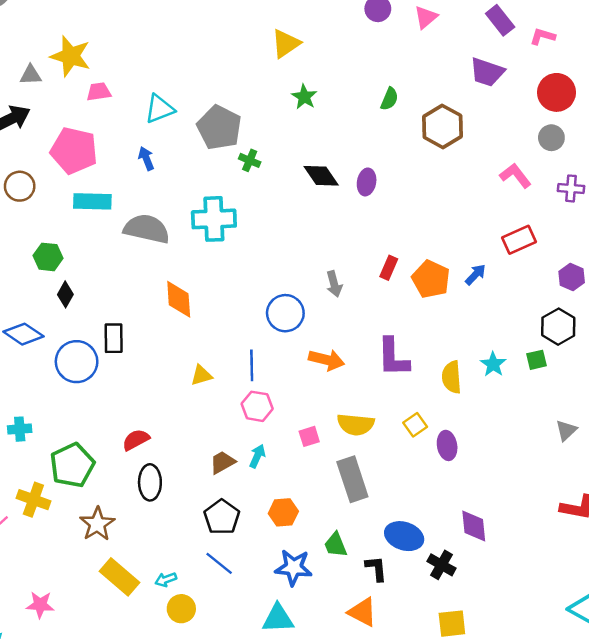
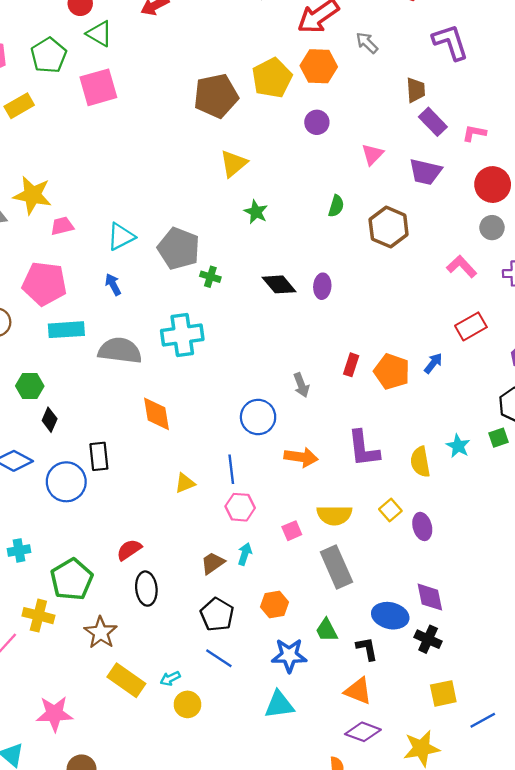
pink triangle: (426, 17) -> (372, 154), moved
purple diamond: (474, 526) -> (430, 597), moved
pink star: (40, 605) -> (54, 714), size x1.4

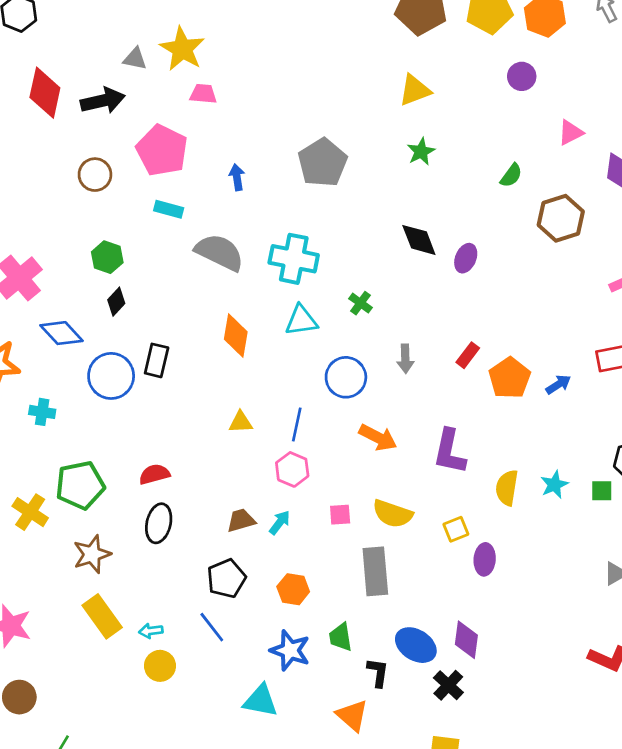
cyan triangle: (121, 237) -> (301, 320), moved
green cross: (210, 277) -> (360, 303), moved
cyan rectangle: (66, 330) -> (169, 209), size x0.7
cyan cross: (19, 550) -> (42, 412), moved

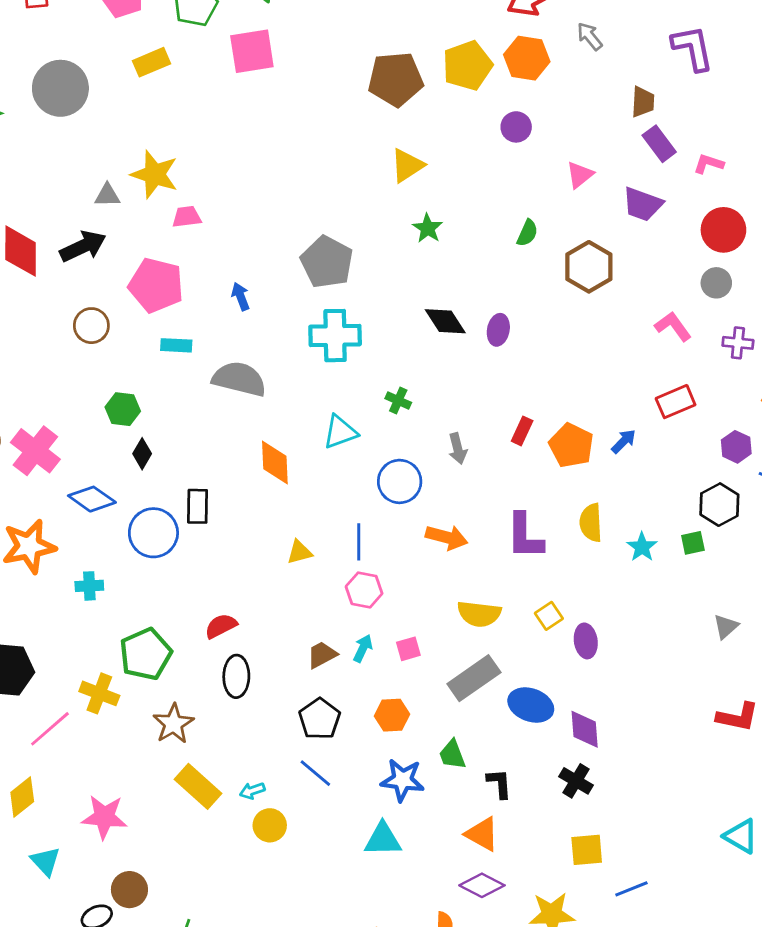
cyan cross: (294, 259) -> (335, 336), moved
yellow semicircle: (507, 488) -> (591, 523), moved
pink square: (340, 515) -> (408, 649), moved
gray rectangle: (375, 571) -> (474, 678), turned 72
blue ellipse: (416, 645) -> (531, 705), moved

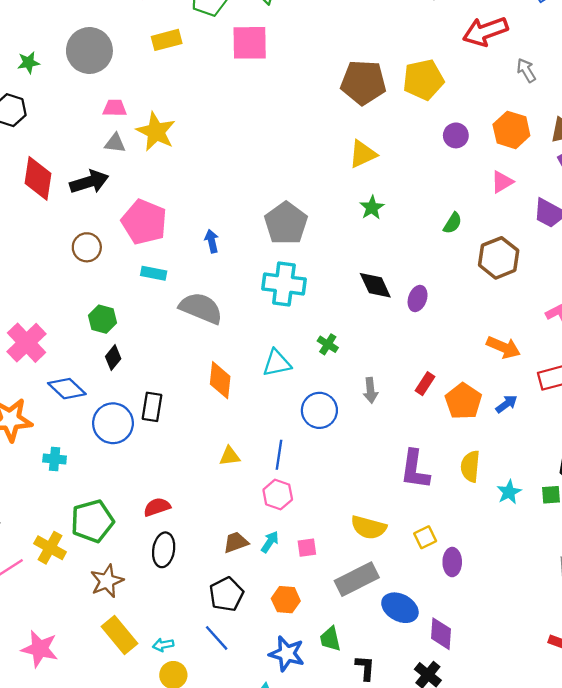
orange hexagon: (527, 58) -> (511, 130), moved
pink trapezoid: (187, 217) -> (115, 108), moved
orange arrow: (447, 537) -> (503, 347), moved

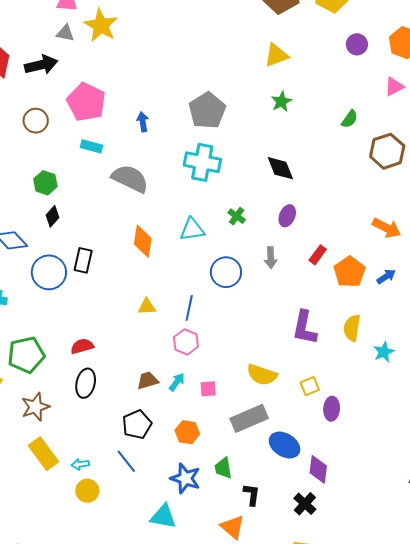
purple ellipse: (418, 299) -> (287, 216), moved

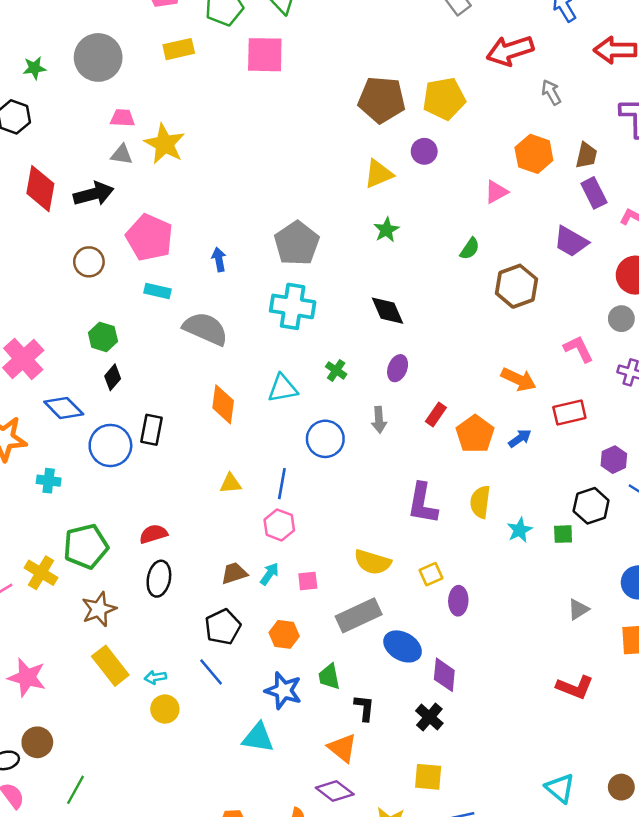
purple circle: (357, 44) -> (424, 151), moved
pink triangle: (394, 86) -> (496, 192), moved

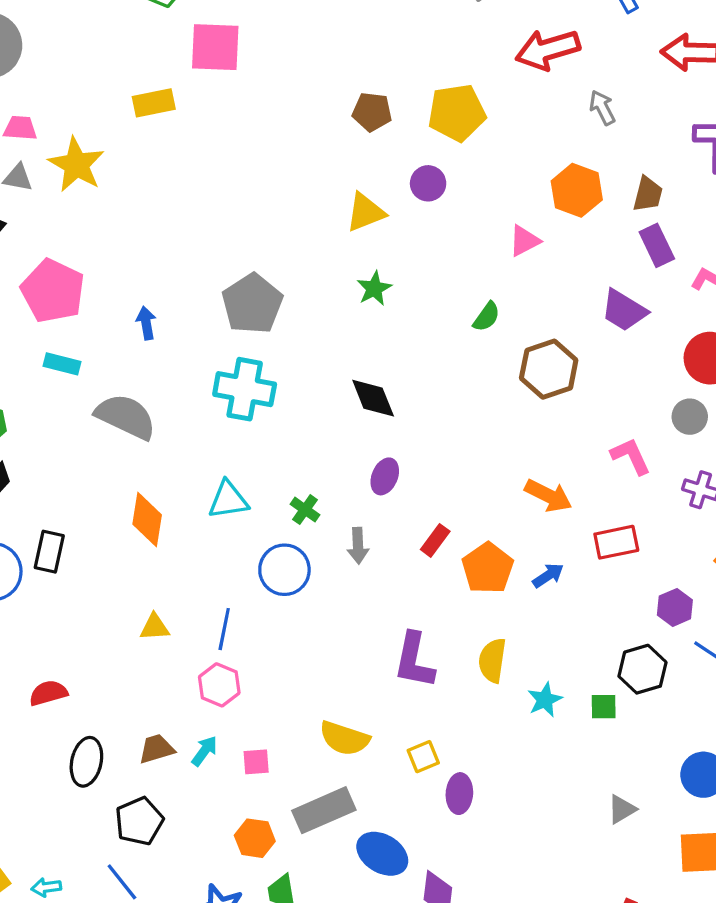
yellow rectangle: (179, 49) -> (154, 103), moved
brown pentagon: (382, 100) -> (372, 112), size x0.6
green cross: (336, 370) -> (305, 510), moved
black ellipse: (159, 579) -> (86, 762), moved
orange hexagon: (284, 634) -> (255, 838), moved

